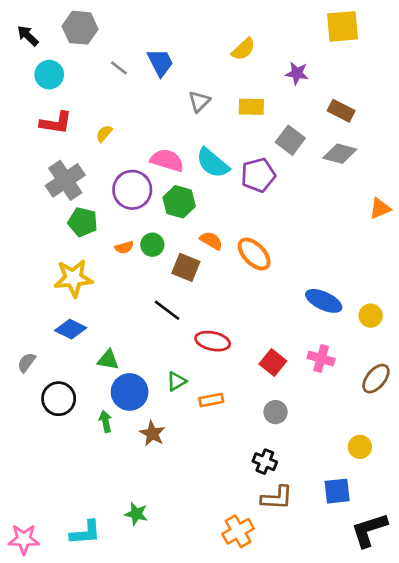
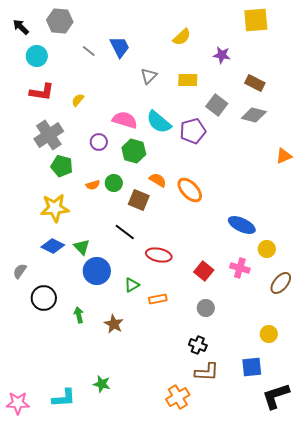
purple circle: (132, 190) -> (99, 142), size x0.6
yellow circle: (371, 316) -> (267, 249), moved
green triangle: (108, 360) -> (82, 247), moved, turned 36
blue circle: (130, 392) -> (97, 271), moved

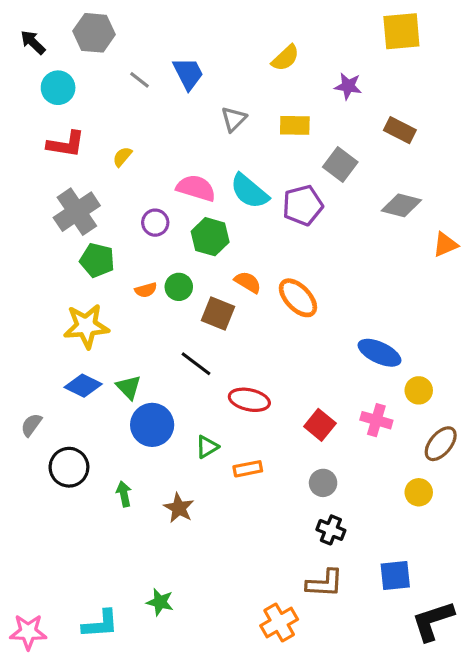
gray diamond: (254, 115) -> (401, 205), moved
yellow circle: (269, 334) -> (419, 492), moved
black cross: (198, 345) -> (331, 530), moved

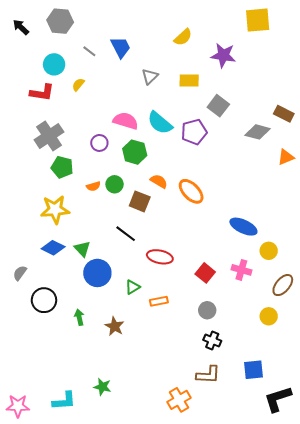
purple star: (348, 86) -> (223, 55), size x1.4
cyan circle: (58, 88) -> (54, 64), moved
brown rectangle: (400, 130) -> (284, 114), moved
yellow semicircle: (122, 157) -> (78, 85), moved

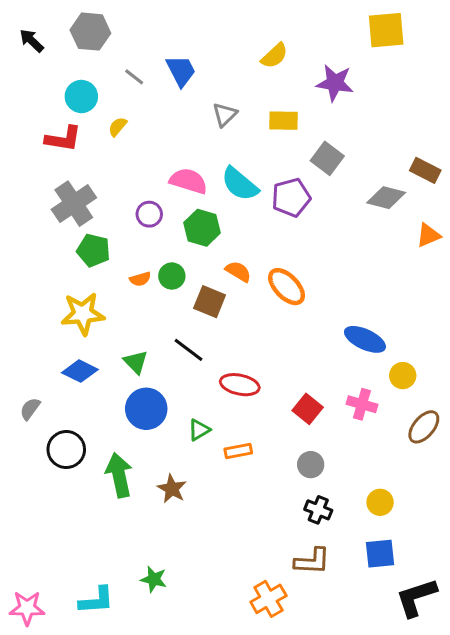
green triangle: (82, 249) -> (136, 362), moved
yellow circle: (269, 316) -> (380, 502), moved
green arrow: (79, 317) -> (119, 475), size x1.8

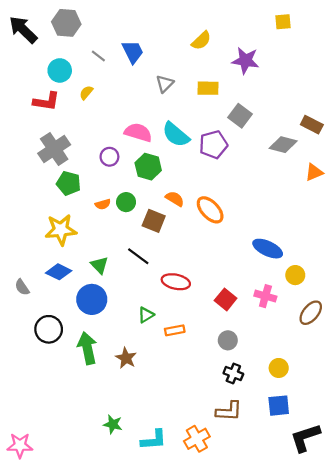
yellow square: (386, 30) -> (283, 22), size x0.6
black arrow: (32, 41) -> (23, 30), size x1.6
gray semicircle: (30, 409) -> (22, 287), moved, turned -70
blue circle: (146, 409) -> (92, 299), moved
cyan L-shape: (96, 600) -> (154, 440), moved

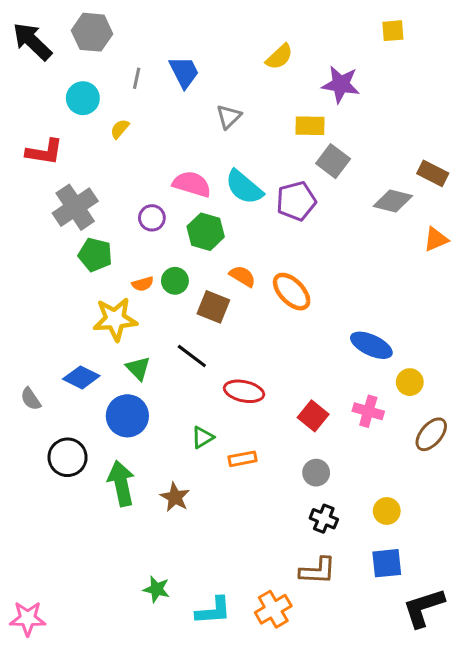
gray line: (98, 56) -> (137, 78), turned 64
yellow rectangle: (208, 88) -> (310, 126), moved
red L-shape: (46, 101) -> (44, 152), moved
yellow star: (61, 230) -> (115, 319), moved

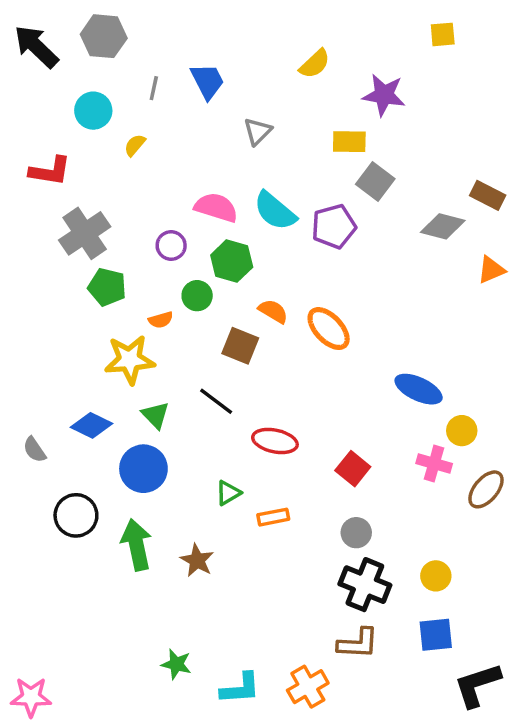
green circle: (175, 281) -> (197, 296), moved
pink cross: (368, 411) -> (434, 463), moved
black cross: (324, 519) -> (365, 585), size x1.6

